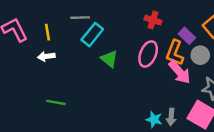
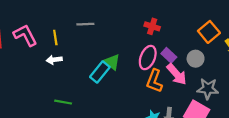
cyan rectangle: (92, 35) -> (100, 72), moved
purple rectangle: (187, 36) -> (169, 55), moved
orange L-shape: (175, 53) -> (154, 81), moved

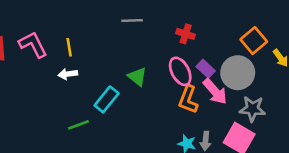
gray line: (85, 24) -> (132, 21), moved
pink ellipse: (148, 58) -> (180, 71), turned -50
gray circle: (196, 59) -> (238, 73), size x1.6
cyan rectangle: (100, 72) -> (107, 99), moved
green line: (63, 102) -> (78, 125), turned -30

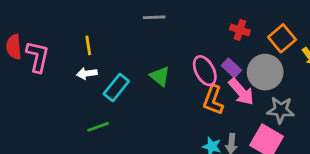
red cross: (186, 34) -> (240, 30), moved
pink L-shape: (33, 45) -> (38, 57), moved, turned 40
cyan rectangle: (107, 99) -> (116, 88), moved

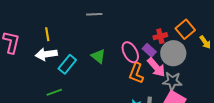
red cross: (240, 30) -> (160, 36), moved, turned -32
white arrow: (87, 73) -> (46, 54), size x1.5
gray star: (281, 110) -> (172, 81), moved

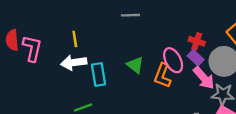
red cross: (160, 36) -> (197, 41), moved, turned 32
cyan rectangle: (67, 64) -> (99, 74), turned -48
orange L-shape: (136, 73) -> (162, 76), moved

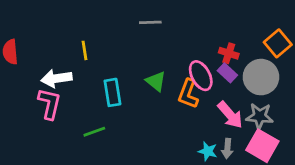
pink L-shape: (32, 48) -> (49, 104), moved
white arrow: (74, 63) -> (56, 78), moved
pink arrow: (204, 78) -> (230, 115), moved

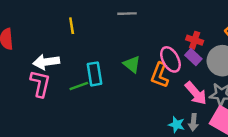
yellow line: (84, 50) -> (72, 26), moved
green line: (94, 132) -> (79, 86), moved

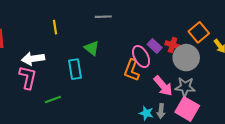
red cross: (195, 40) -> (173, 45), moved
purple rectangle: (193, 57) -> (155, 46), moved
green triangle: (132, 64) -> (92, 48), moved
green line: (79, 86) -> (53, 100), moved

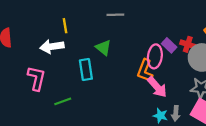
pink ellipse: (141, 57) -> (155, 56), turned 35
white arrow: (33, 59) -> (52, 47), moved
pink arrow: (163, 86) -> (157, 87), moved

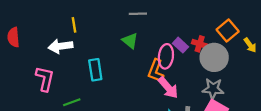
gray line: (115, 15) -> (138, 14), moved
green triangle: (103, 48) -> (130, 41), moved

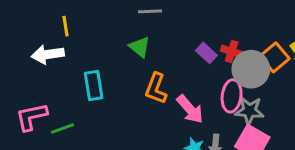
orange square: (228, 31) -> (275, 57), moved
pink ellipse: (166, 56) -> (232, 96), moved
orange L-shape: (156, 71) -> (156, 88), moved
pink L-shape: (45, 79) -> (31, 117), moved, turned -115

